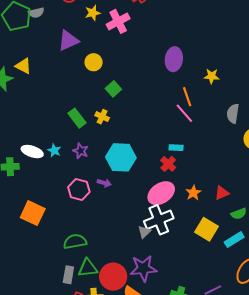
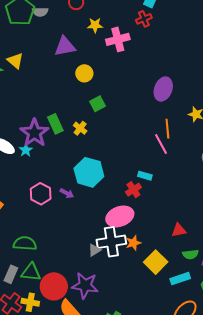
purple star: (81, 151) -> (34, 133), moved, size x1.8
orange star: (193, 193) -> (133, 243), moved

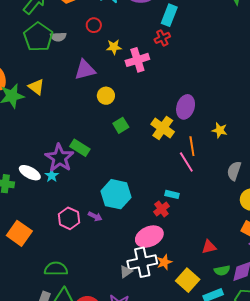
green rectangle: (55, 124) -> (80, 148), turned -30
yellow cross: (80, 128) -> (163, 128), moved, size x1.6

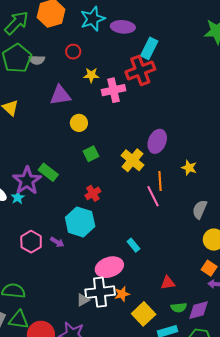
red cross: (162, 38) -> (140, 70), size x1.8
cyan rectangle: (172, 194) -> (133, 245), moved, turned 32
red cross: (161, 209) -> (93, 193), moved

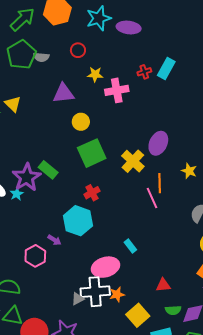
cyan rectangle: (149, 48) -> (166, 68), moved
red cross: (140, 70) -> (144, 72), size x0.5
green square: (91, 154) -> (92, 153), size x1.8
pink hexagon: (31, 242) -> (35, 256), moved

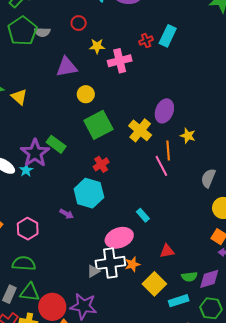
yellow triangle: (13, 104) -> (19, 97), moved
yellow star: (189, 171) -> (188, 136), moved
pink hexagon: (35, 256) -> (28, 229), moved
red triangle: (163, 285) -> (167, 251), moved

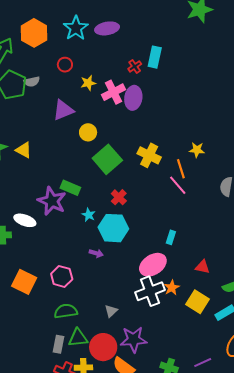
purple ellipse: (164, 111) -> (133, 98), moved
cyan star: (26, 170) -> (89, 215), moved
cyan rectangle: (143, 215) -> (171, 237), turned 72
red triangle: (167, 251) -> (203, 267), turned 35
gray triangle: (93, 271) -> (111, 311), moved

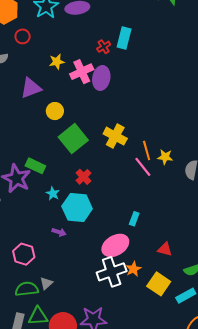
red circle: (65, 65) -> (23, 36), moved
yellow star: (197, 150) -> (165, 157), moved
gray triangle: (111, 311) -> (46, 283), moved

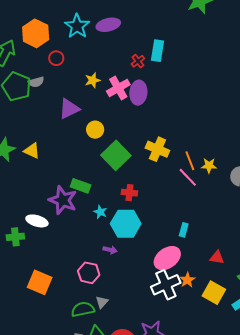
red cross: (83, 177) -> (129, 193), turned -35
pink hexagon: (24, 254) -> (89, 273), moved

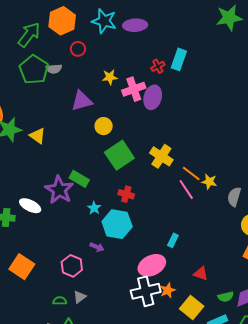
cyan star: (77, 26) -> (104, 21), turned -30
orange line: (190, 161) -> (191, 174), turned -42
green semicircle: (83, 309) -> (60, 301), size x0.6

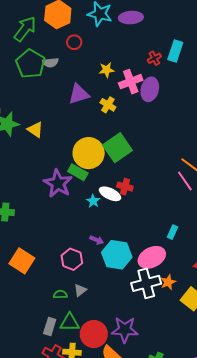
yellow circle: (104, 126) -> (89, 153), moved, size x1.8
yellow cross: (161, 156) -> (108, 105), moved, size x0.7
white ellipse: (30, 206) -> (110, 194), moved
cyan hexagon: (117, 224) -> (117, 255), moved

